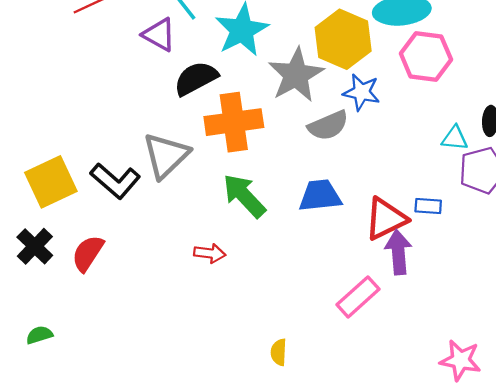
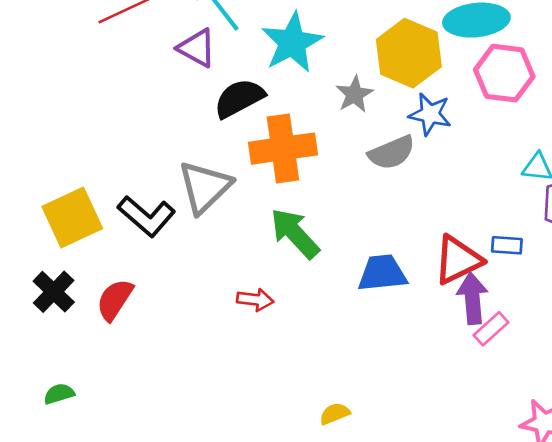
gray star: (296, 75) -> (354, 94), size x0.6
blue trapezoid: (320, 196) -> (382, 273), moved
pink rectangle: (358, 297) -> (491, 329), moved, size x0.7
yellow semicircle: (279, 352) -> (335, 414), turned 65

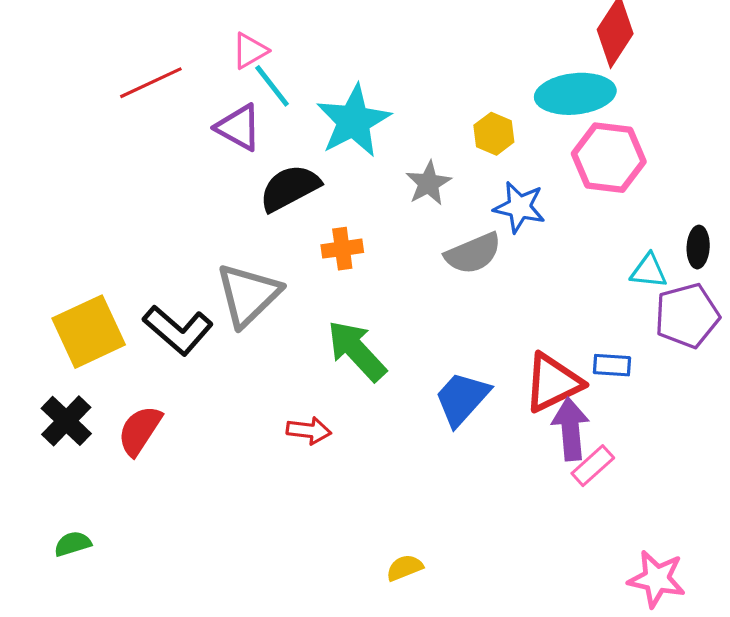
yellow hexagon: (409, 53) -> (494, 134), size x0.5
orange cross: (283, 149) -> (342, 249), size x0.5
blue trapezoid: (382, 273) -> (462, 399), turned -42

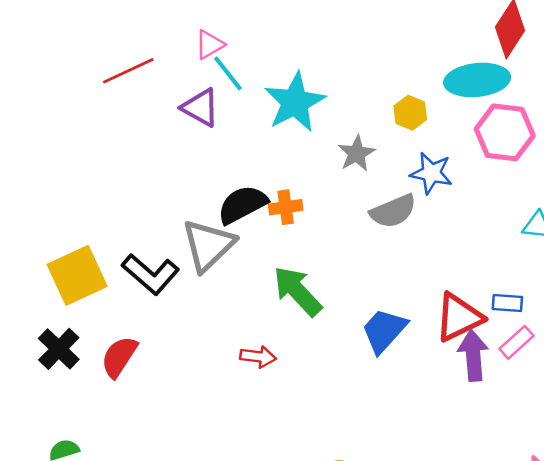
black semicircle: (290, 188) -> (242, 205), moved
pink rectangle: (593, 466) -> (517, 342), moved

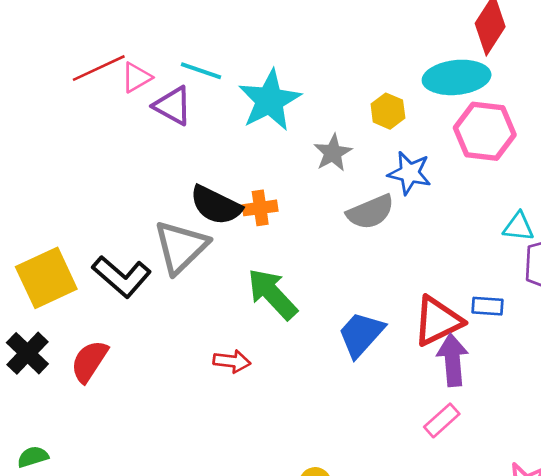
pink triangle: (210, 45) -> (136, 77), moved
cyan line: (228, 73) -> (201, 71), turned -33
black semicircle: (242, 205) -> (216, 205), turned -126
pink rectangle: (517, 342) -> (442, 420), moved

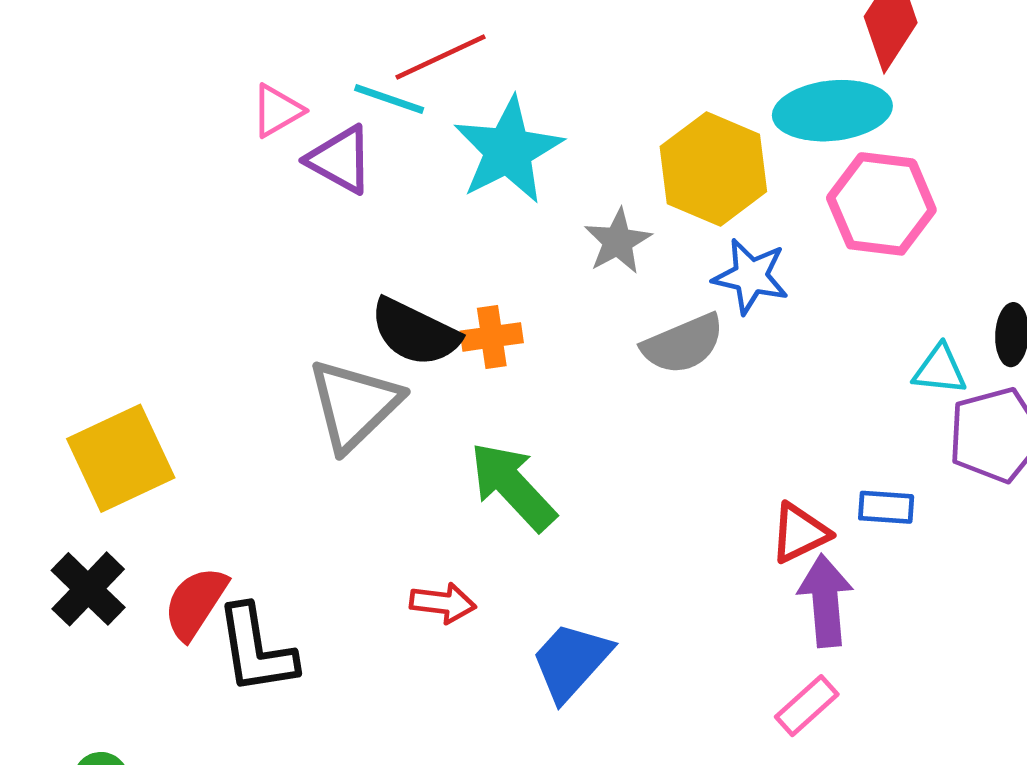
red line: (99, 68) -> (440, 57), moved
yellow hexagon: (388, 111) -> (713, 169), size x1.8
black L-shape: (122, 277) -> (256, 650), moved, turned 40
red triangle: (438, 321) -> (800, 533), size x0.7
blue trapezoid: (361, 334) -> (571, 661), moved

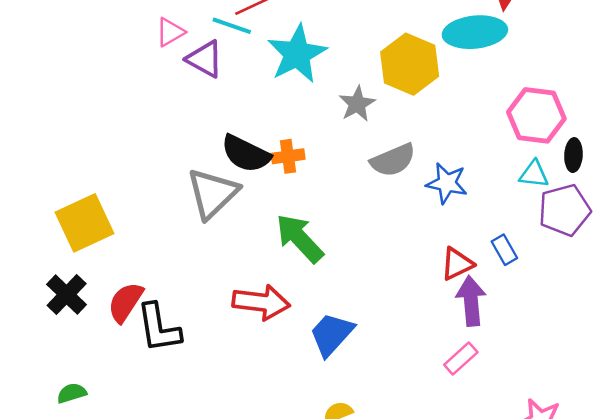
pink hexagon: (881, 204) -> (536, 115), moved
blue star: (751, 276) -> (447, 183), moved
blue rectangle: (886, 507) -> (504, 250), turned 56
red arrow: (443, 603) -> (261, 302), size x1.6

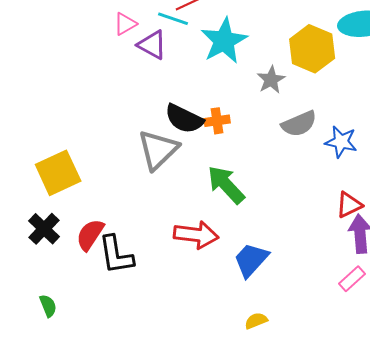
green semicircle: (72, 393) -> (48, 306), turned 85

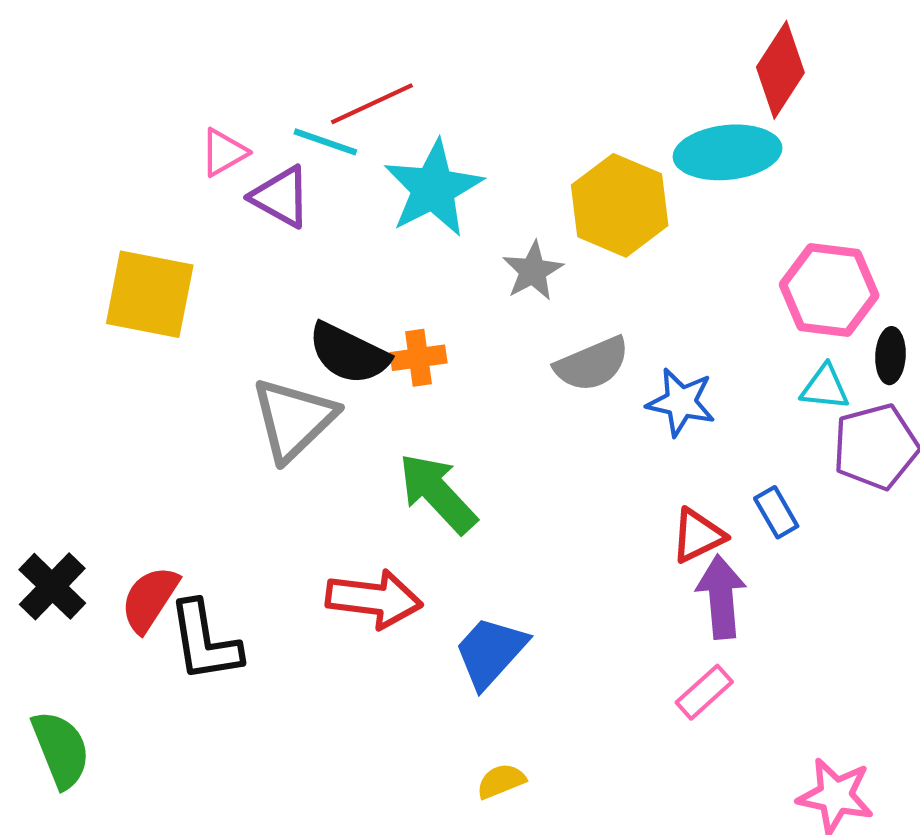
yellow square: (58, 173) -> (150, 294), moved, turned 36
green semicircle: (48, 306) -> (61, 749), size x1.6

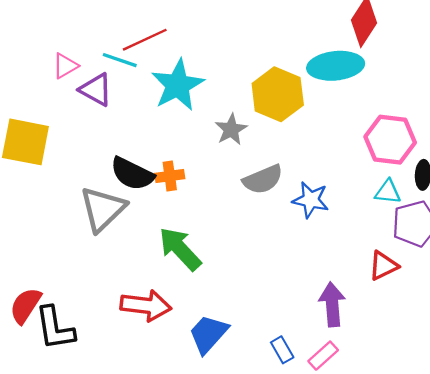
blue rectangle: (776, 512) -> (282, 350), moved
red triangle: (698, 536) -> (383, 266), moved

